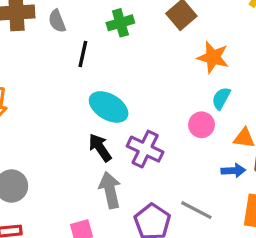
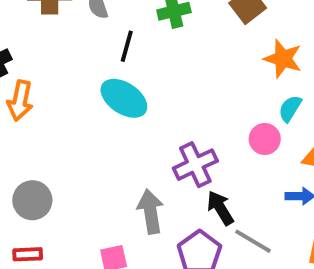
cyan ellipse: (109, 107) -> (124, 98), moved
black arrow: (100, 148) -> (220, 208), moved
purple cross: (145, 149) -> (195, 165), turned 36

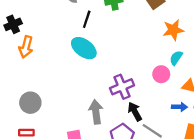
orange star: (283, 59) -> (173, 30), turned -30

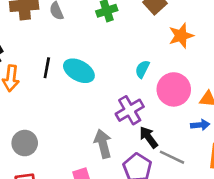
black line: (87, 19) -> (47, 68), moved
cyan semicircle: (176, 58) -> (142, 69), moved
pink circle: (161, 74) -> (174, 89), size x1.6

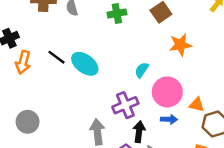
black line: (47, 68) -> (56, 57), turned -72
blue arrow: (200, 125) -> (169, 119), moved
black arrow: (149, 137) -> (139, 132), turned 36

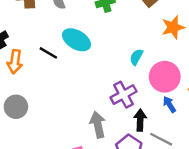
cyan ellipse: (85, 64) -> (76, 40), moved
blue arrow: (169, 119) -> (169, 104), turned -119
gray circle: (28, 122) -> (16, 107), moved

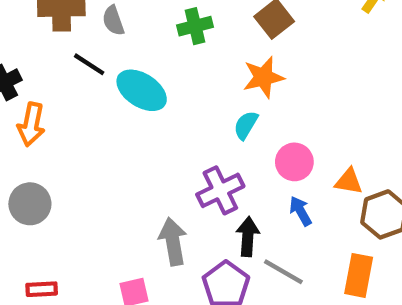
orange star: (173, 27) -> (263, 77), moved
black line: (48, 53) -> (89, 64), moved
pink circle: (165, 77) -> (294, 162), size x0.7

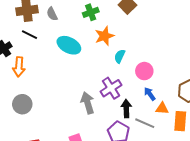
black line: (89, 64) -> (30, 35), moved
orange star: (263, 77) -> (104, 36), moved
orange triangle: (349, 181) -> (162, 108), moved
gray arrow: (173, 241) -> (88, 103), moved

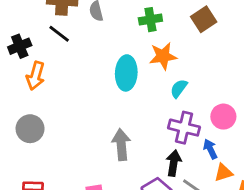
cyan ellipse: (69, 45) -> (126, 73), moved, turned 55
pink circle: (144, 71) -> (223, 117), moved
purple cross: (111, 88) -> (184, 128), moved, turned 35
orange triangle: (162, 108) -> (224, 173), turned -32

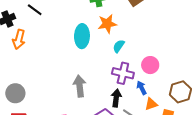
gray circle: (30, 129) -> (15, 93), moved

